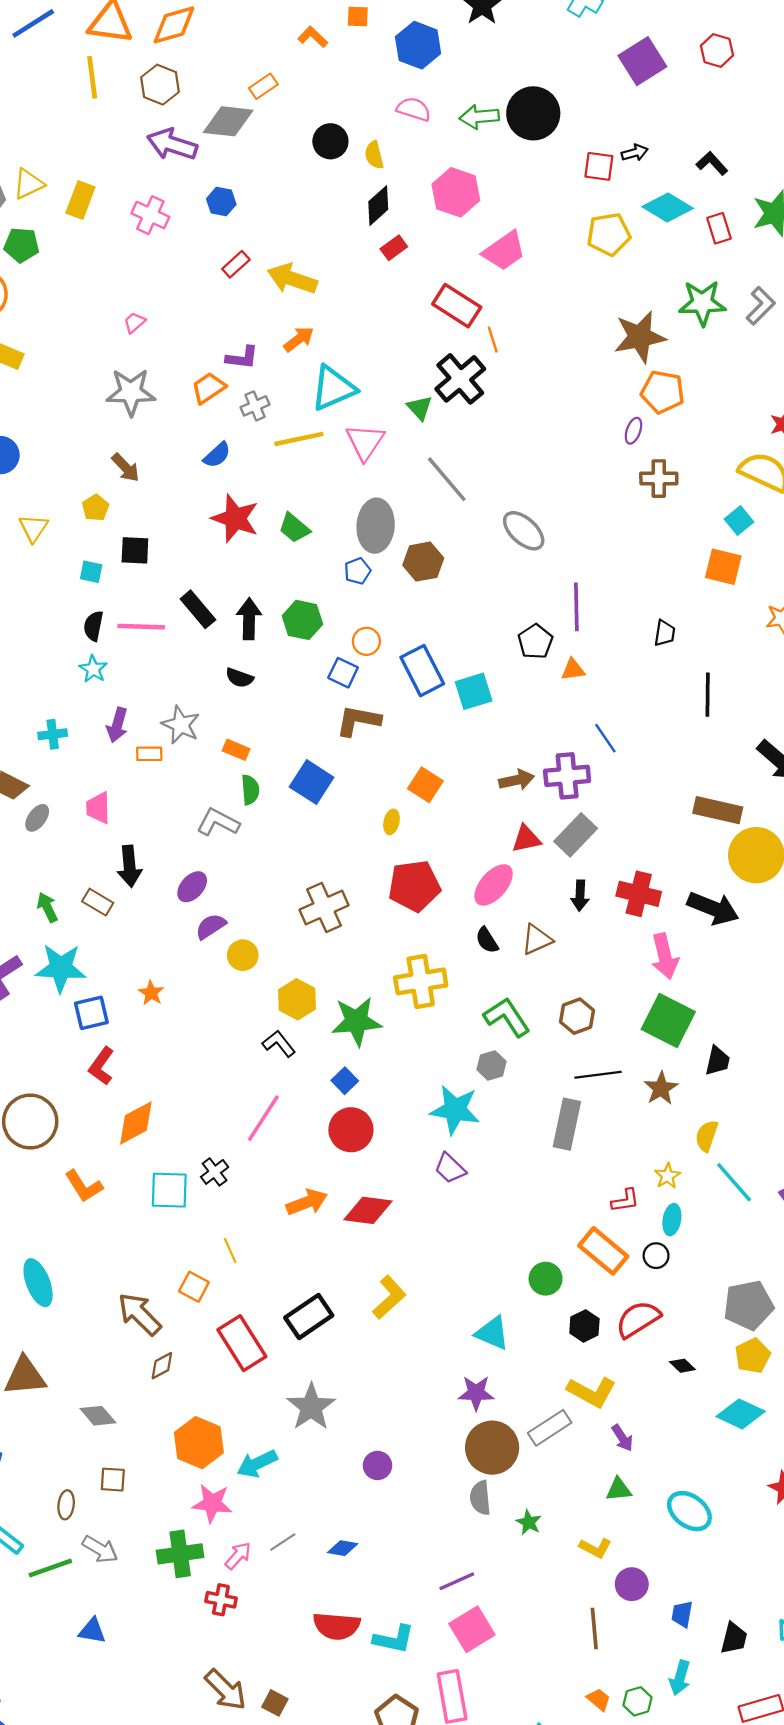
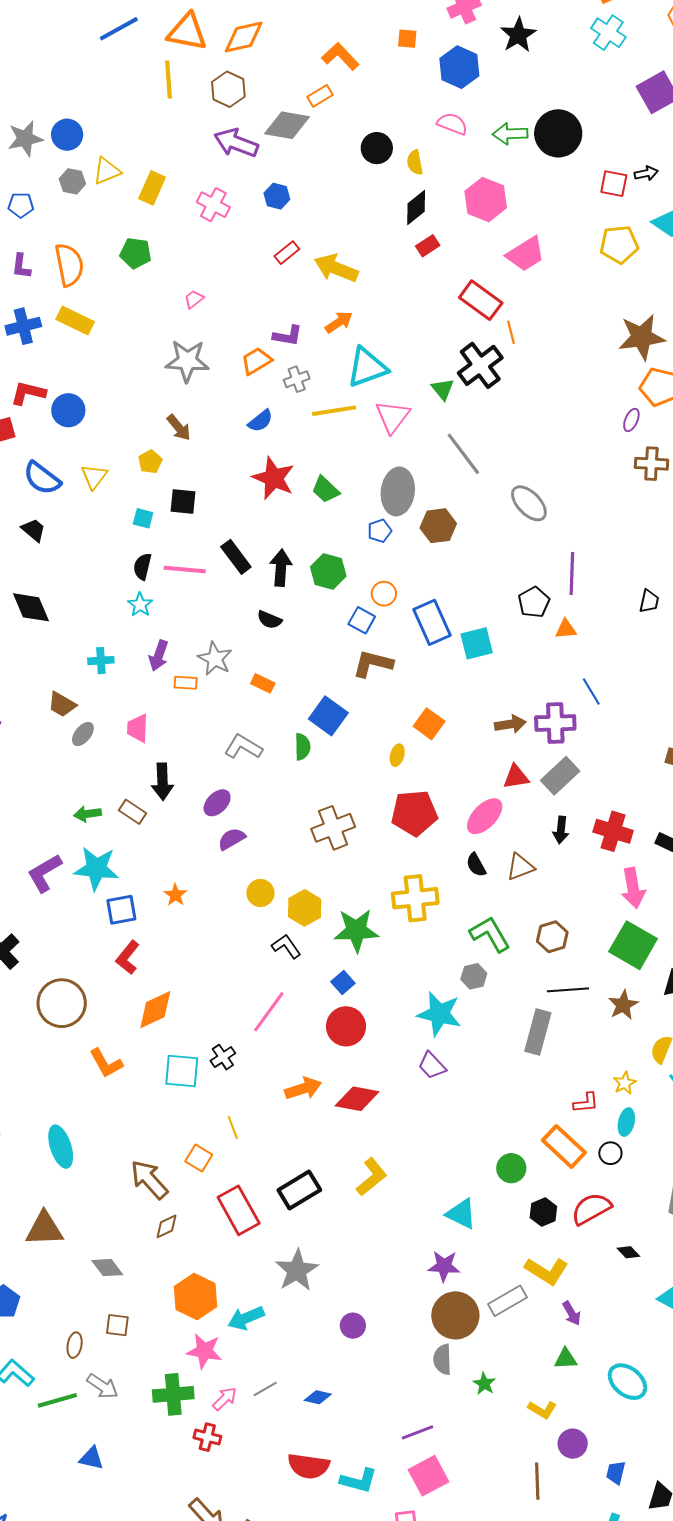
orange L-shape: (313, 37) -> (340, 56), moved, size x1.4
green pentagon: (21, 245) -> (136, 253), moved
green semicircle: (250, 790) -> (302, 747), moved
green arrow: (47, 907) -> (88, 814), turned -76
yellow circle: (243, 955) -> (260, 893), moved

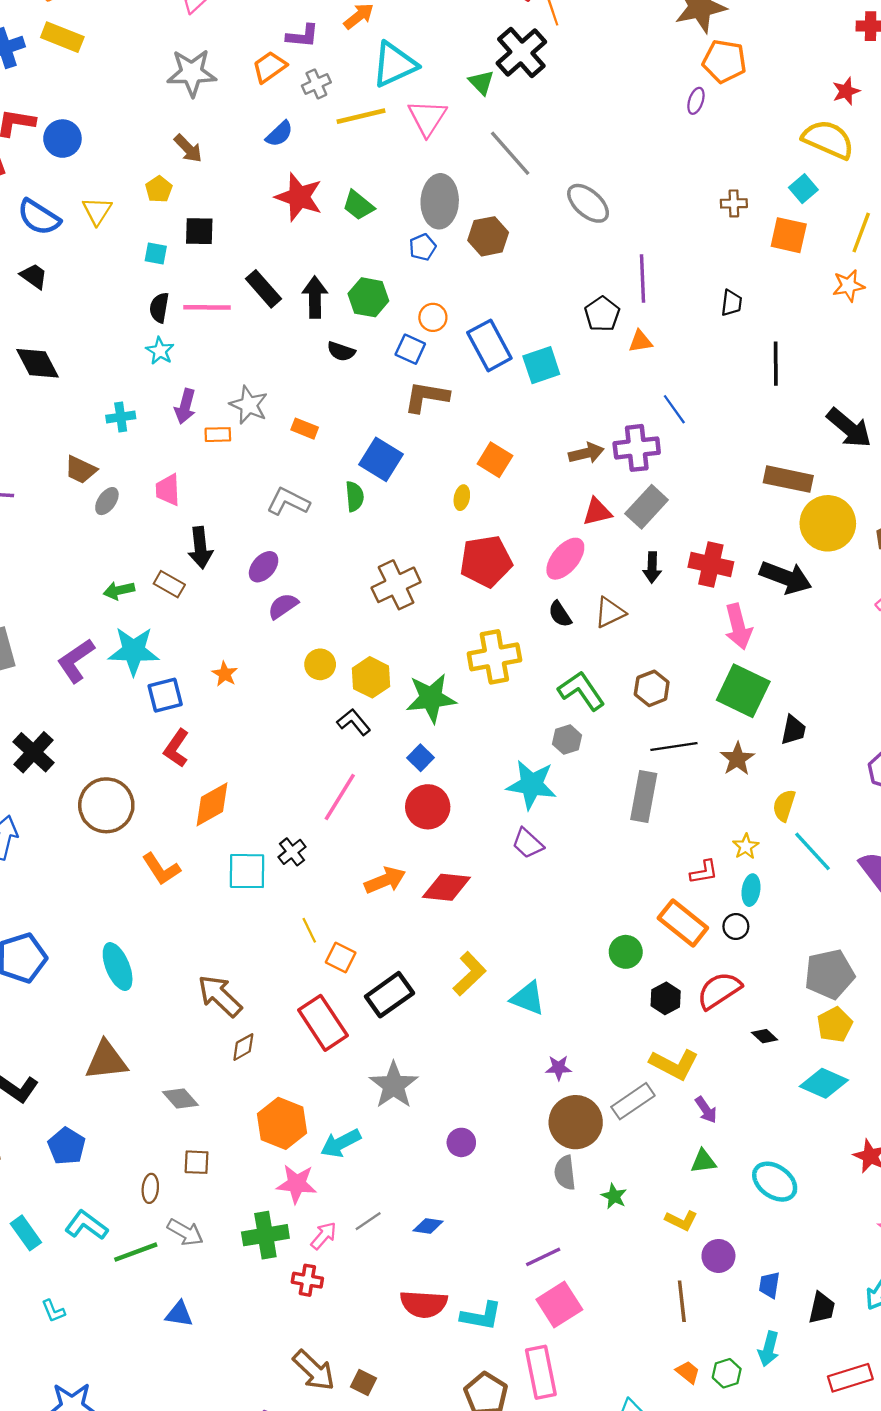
brown cross: (651, 464) -> (734, 203), moved, size x0.7
black semicircle: (269, 620) -> (341, 351), moved
orange square: (199, 1158) -> (341, 958), moved
cyan triangle: (461, 1214) -> (528, 998), moved
purple star: (444, 1266) -> (559, 1068), size x0.7

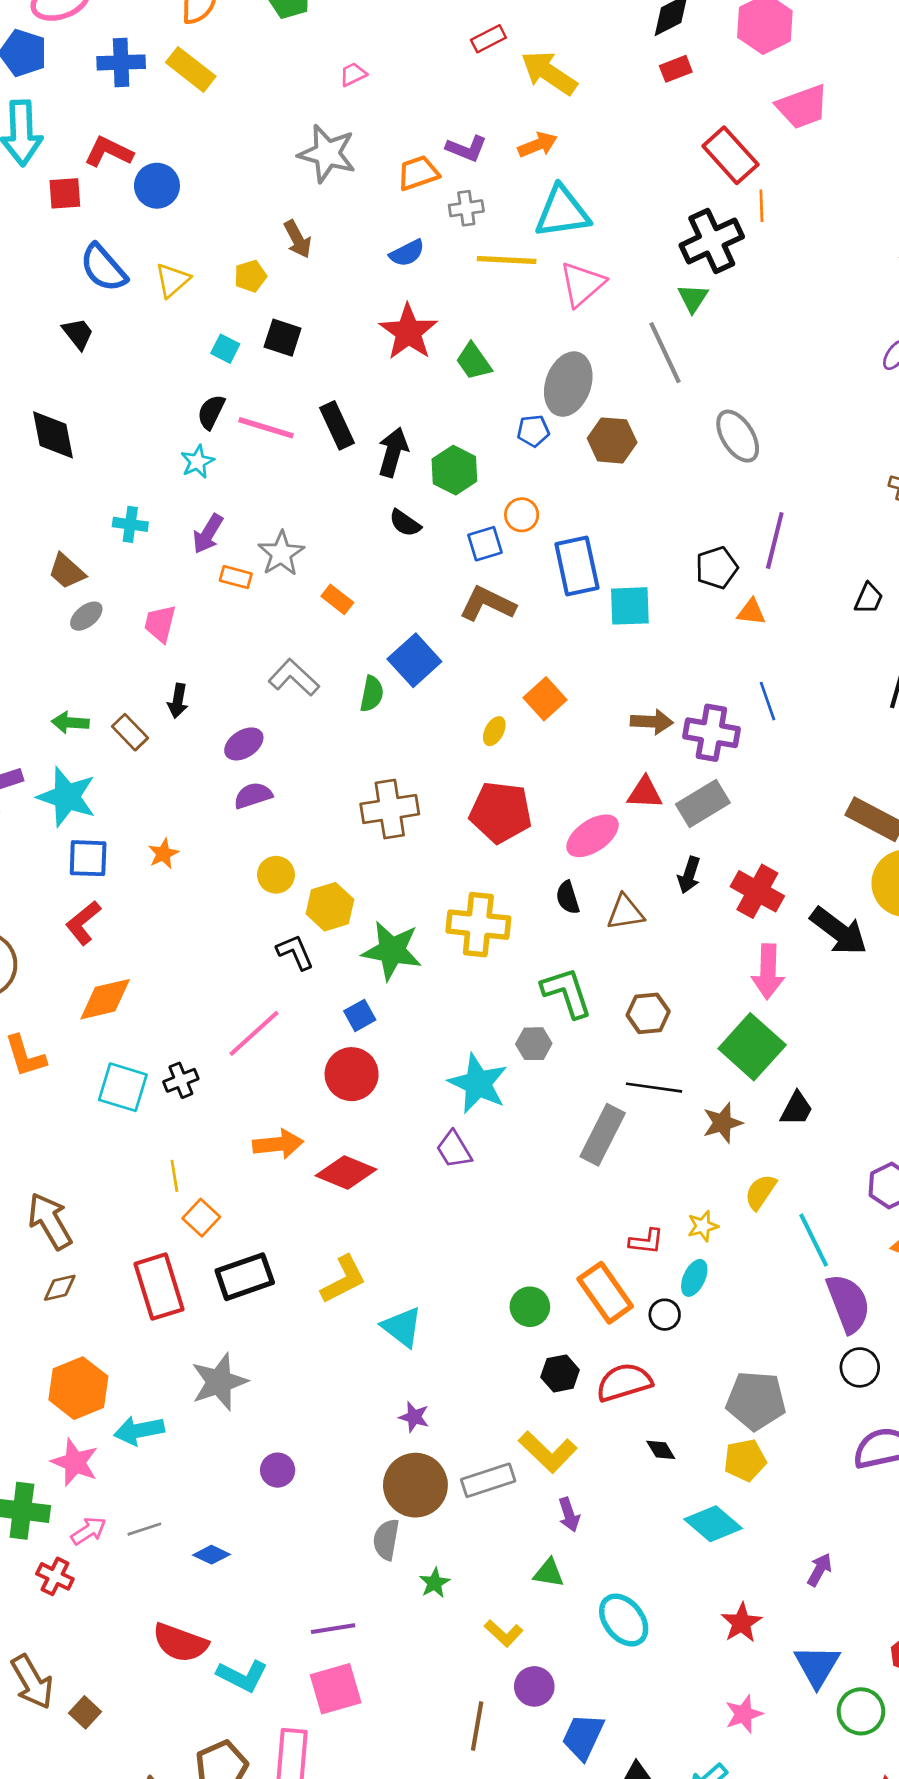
green triangle: (481, 82) -> (693, 298), moved
blue square: (410, 349) -> (485, 544), turned 32
black arrow: (200, 548) -> (178, 701), size x0.7
cyan line: (812, 851) -> (814, 1240), moved
blue trapezoid: (769, 1285) -> (583, 1737), size x1.5

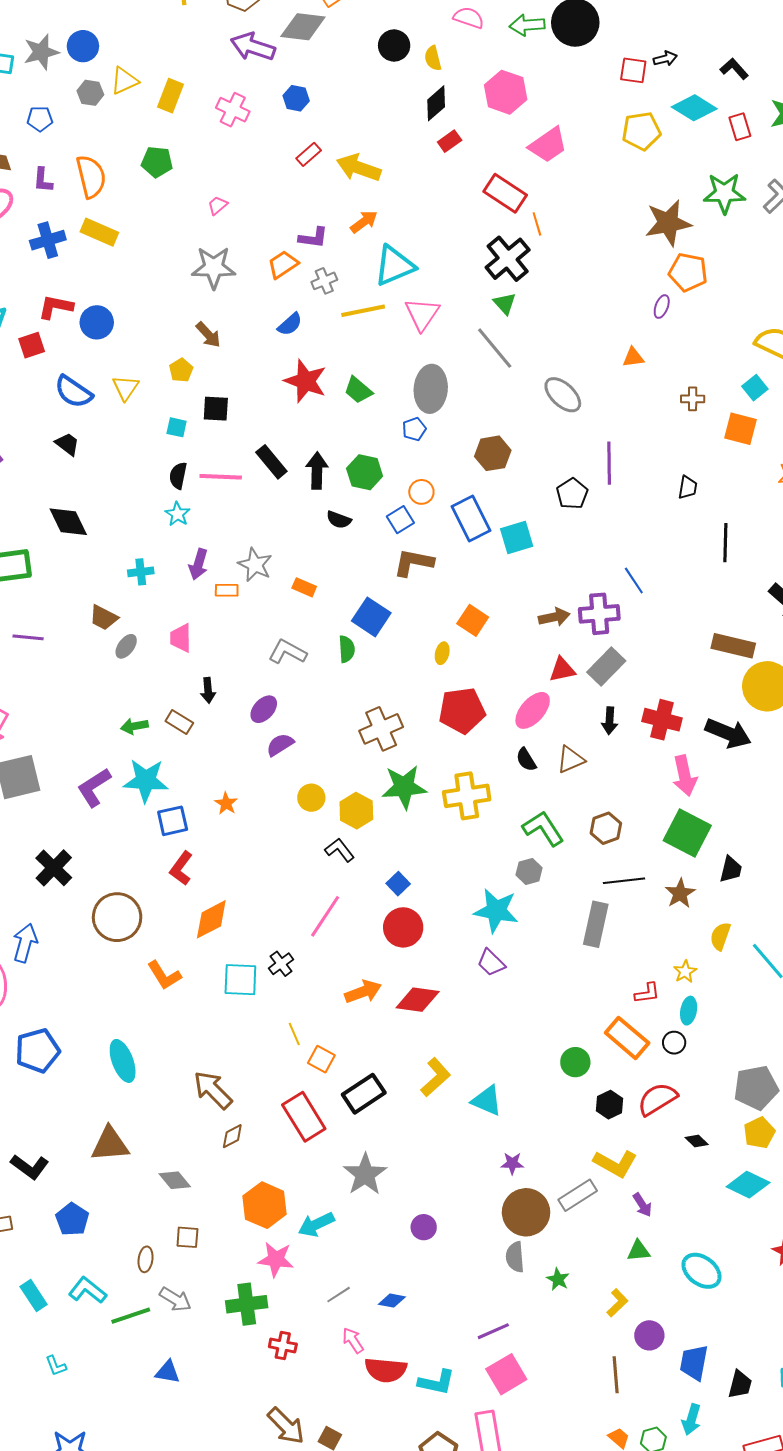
brown hexagon: (612, 440) -> (493, 453), moved
orange triangle: (751, 612) -> (633, 357), moved
green star: (392, 951) -> (404, 787), moved
pink arrow: (88, 1531) -> (353, 1340), moved, turned -76
yellow L-shape: (504, 1633) -> (617, 1303), turned -72

